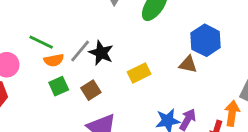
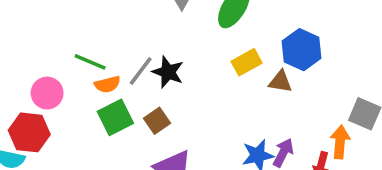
yellow rectangle: (139, 73) -> (247, 62), moved
green square: (59, 86) -> (115, 117), size x1.4

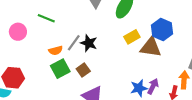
green line: (90, 62) -> (46, 18), moved
brown triangle: (280, 82) -> (151, 47), size x1.6
pink circle: (47, 93) -> (18, 32), moved

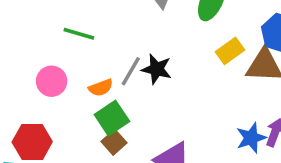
pink circle: (18, 32) -> (52, 81), moved
brown square: (83, 70) -> (114, 142), moved

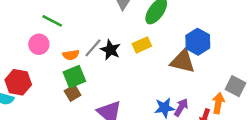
green line: (79, 34) -> (52, 21), moved
yellow rectangle: (230, 51) -> (142, 45), moved

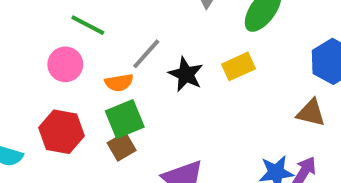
gray line: (93, 48) -> (146, 54), moved
brown triangle: (183, 61) -> (311, 113), moved, size x0.7
red hexagon: (18, 82) -> (61, 132), moved

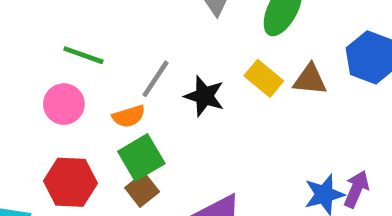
yellow rectangle: (239, 66) -> (264, 78), turned 72
brown triangle: (311, 113) -> (310, 80), moved

